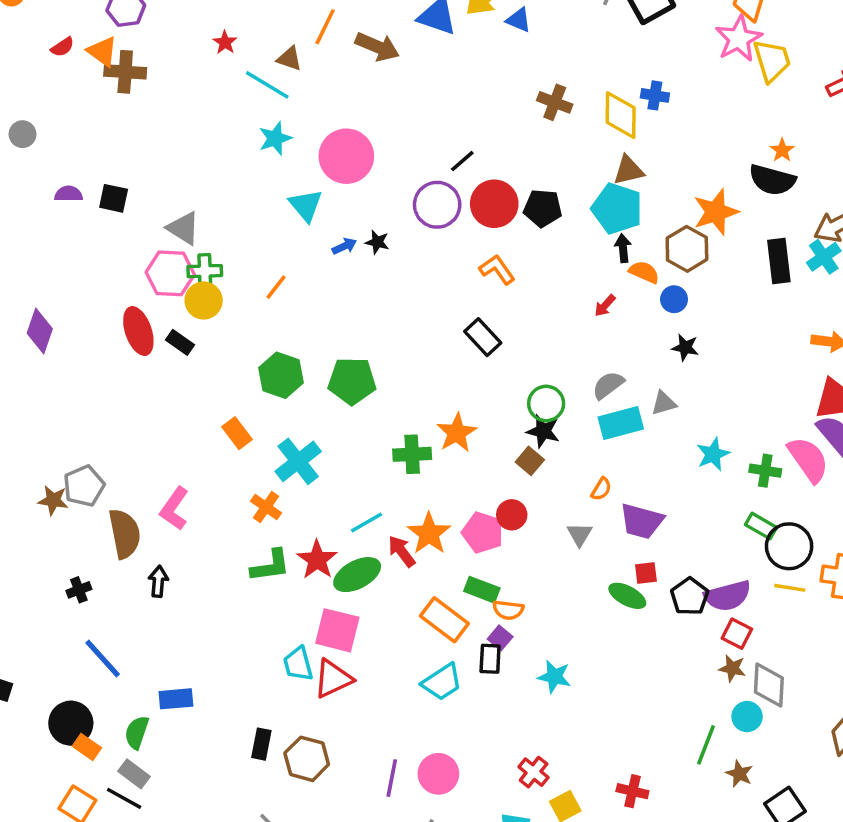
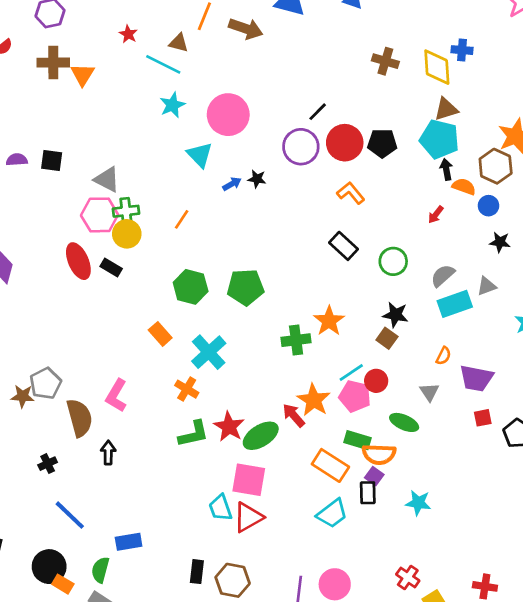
orange triangle: (102, 51) -> (83, 75), moved, turned 30
green circle: (546, 403) -> (393, 261), moved
cyan line: (367, 523) -> (351, 372), moved
green ellipse: (627, 596) -> (404, 422), moved
orange semicircle: (508, 610) -> (379, 454), size x1.4

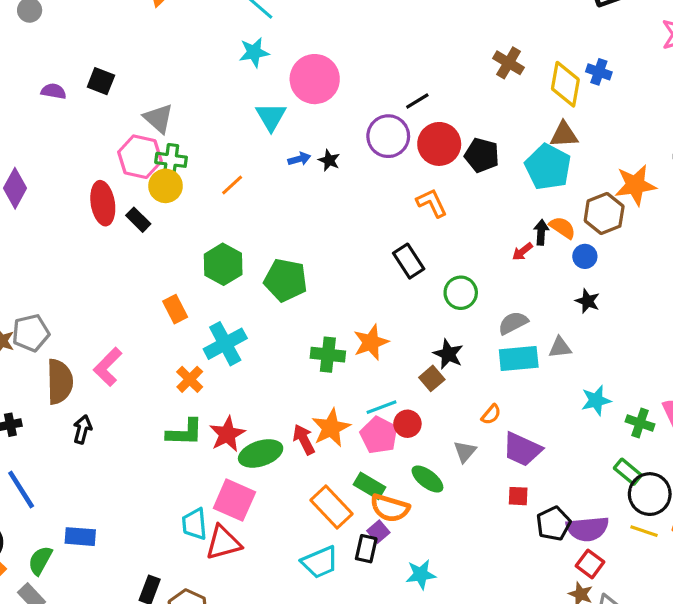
purple semicircle: (17, 160) -> (53, 91), moved
black arrow: (446, 169) -> (541, 232), moved
cyan star: (418, 503) -> (421, 574), turned -30

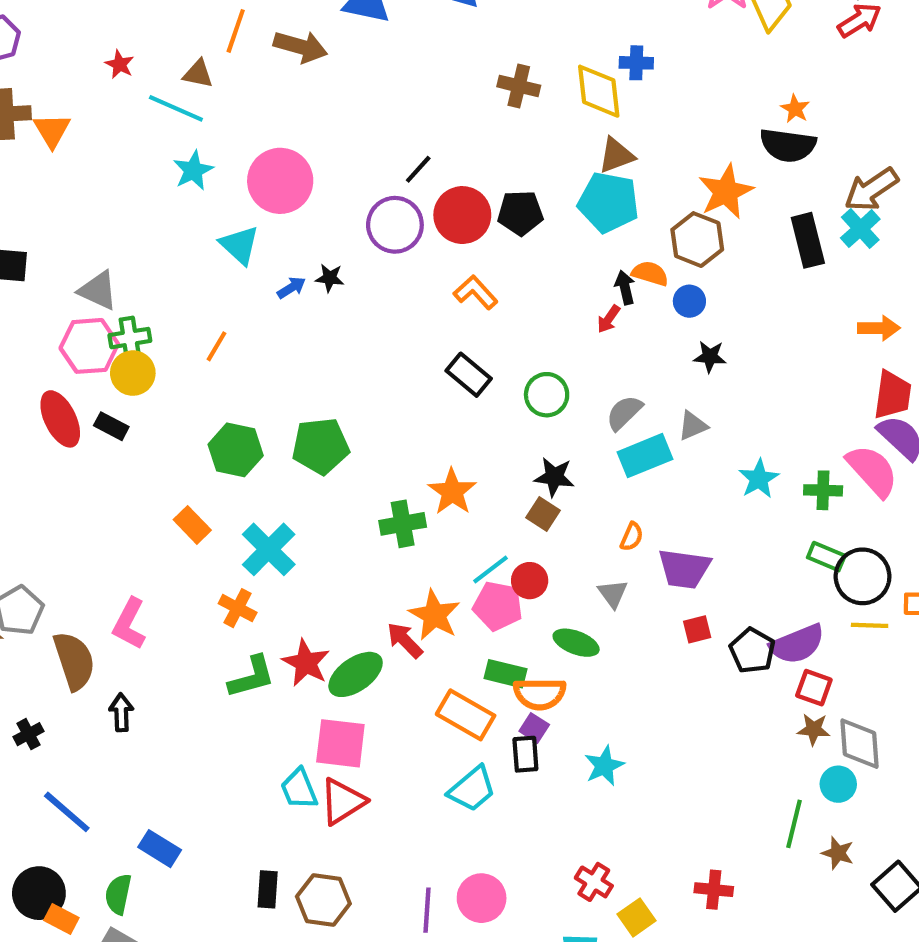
blue rectangle: (80, 537) -> (160, 849), turned 44

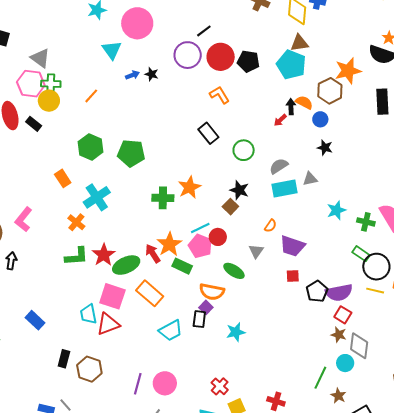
green rectangle: (505, 674) -> (182, 266), moved
orange rectangle: (466, 715) -> (150, 293), moved
blue rectangle: (160, 849) -> (35, 320), moved

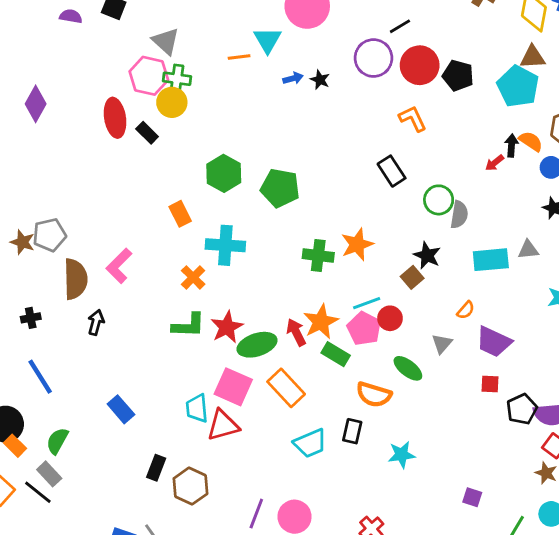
orange line: (91, 96) -> (239, 57), moved, turned 35
gray semicircle: (279, 166) -> (459, 215), moved, turned 126
cyan cross: (97, 197) -> (225, 245), turned 32
purple square: (206, 307) -> (472, 497), moved, turned -32

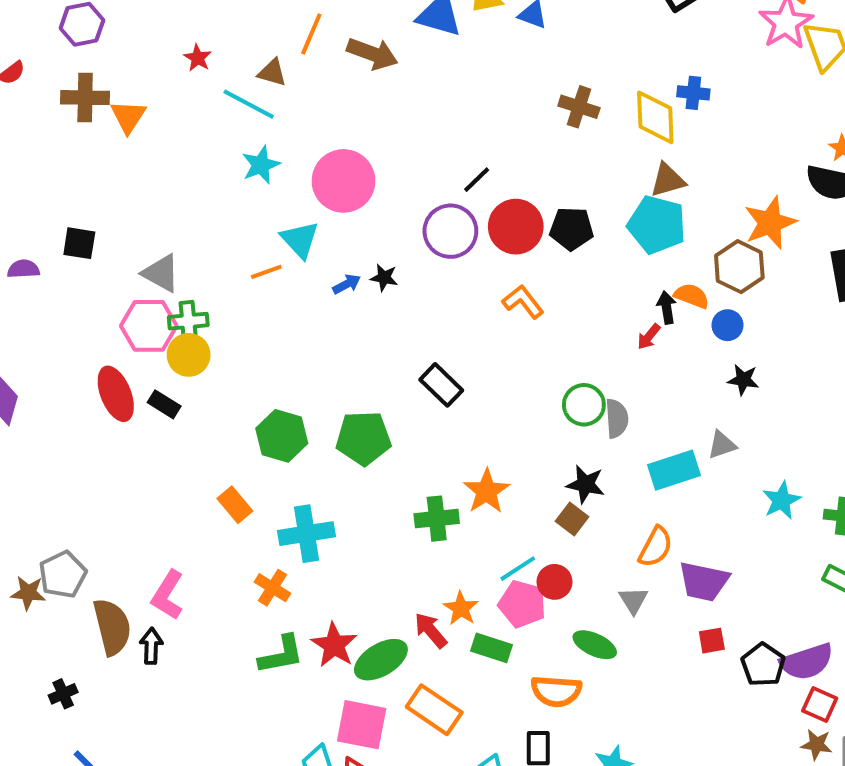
black rectangle: (392, 171) -> (441, 385), moved
orange semicircle: (466, 310) -> (655, 547), size x1.5
black arrow: (96, 322) -> (151, 646), moved
orange star: (321, 322) -> (461, 608), size x0.7

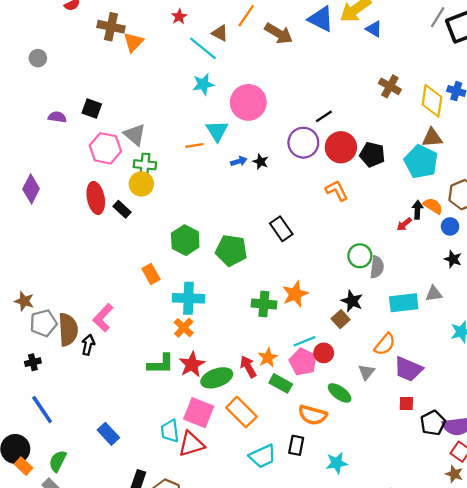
pink hexagon: (149, 326) -> (105, 148), moved
gray pentagon: (63, 575) -> (43, 323), moved
orange cross: (272, 588) -> (184, 328), moved

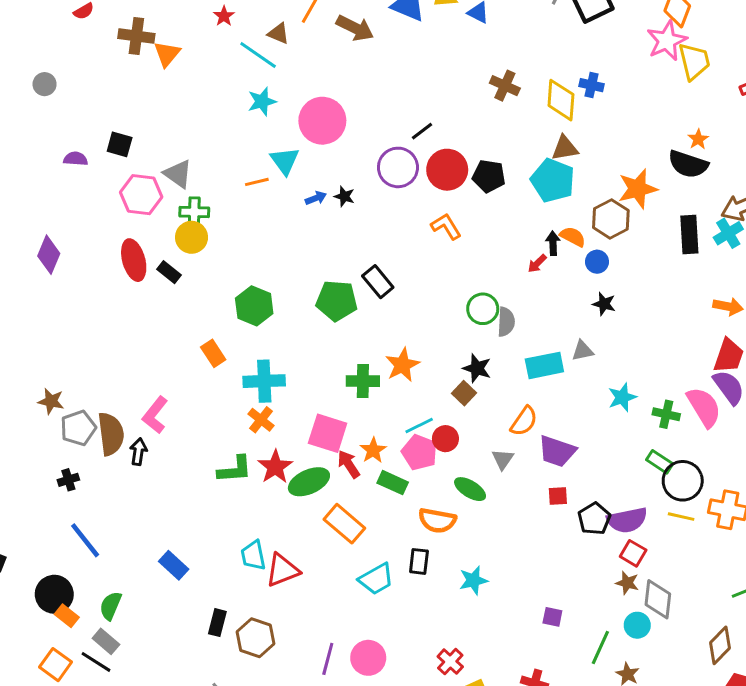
green pentagon: (231, 250) -> (337, 301), moved
pink square: (199, 413) -> (328, 433), moved

